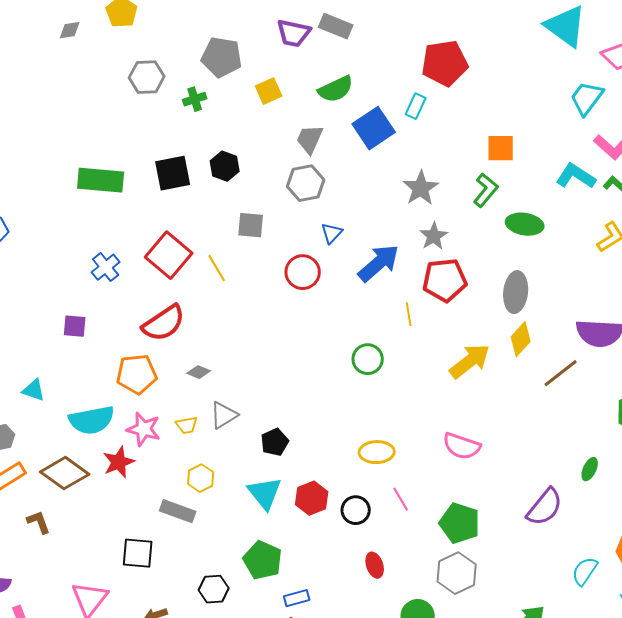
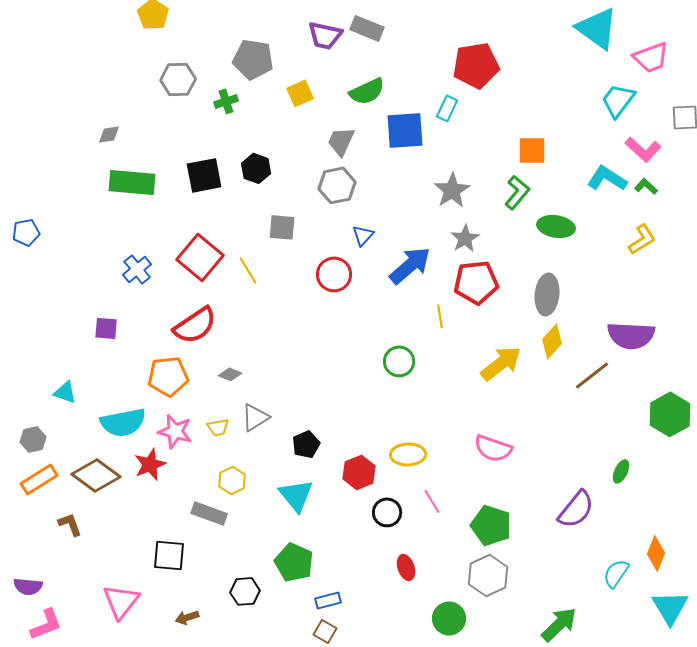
gray diamond: (70, 30) -> (109, 134), moved
blue square: (374, 128) -> (405, 130), turned 30
red hexagon: (312, 498) -> (359, 472), moved

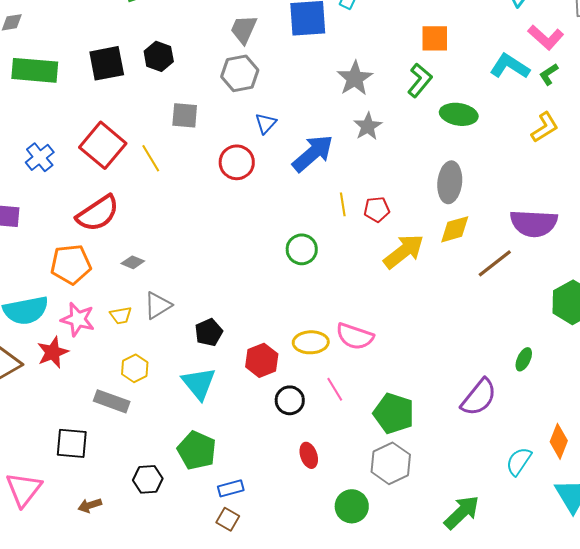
green L-shape: (646, 186) -> (549, 74), turned -75
red pentagon: (476, 282) -> (377, 209), moved, size x0.6
yellow diamond: (552, 341) -> (455, 229), turned 32
pink semicircle: (493, 448) -> (355, 336), moved

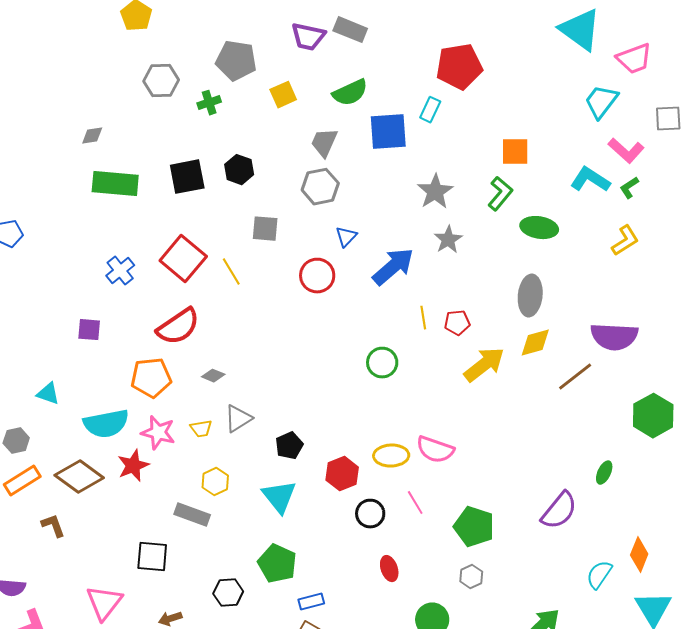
gray hexagon: (391, 463) -> (471, 577), size x0.6

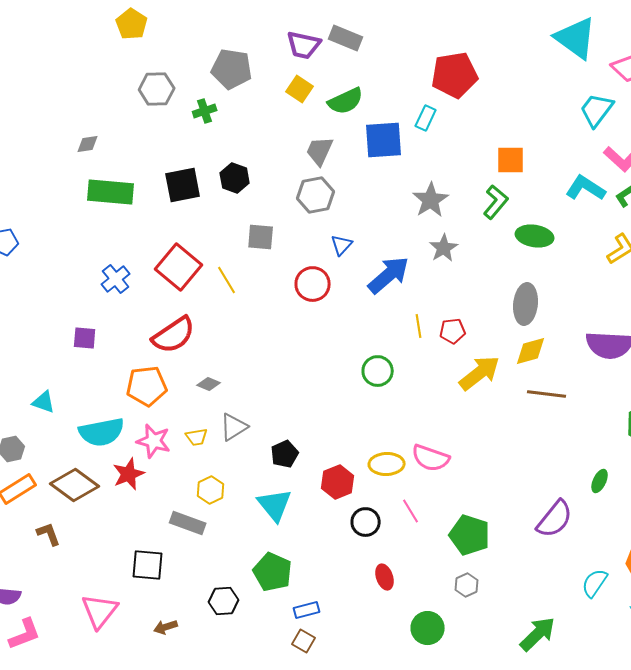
yellow square: (283, 95) -> (300, 89), moved, turned -32
brown line: (575, 377) -> (547, 394), moved, turned 45

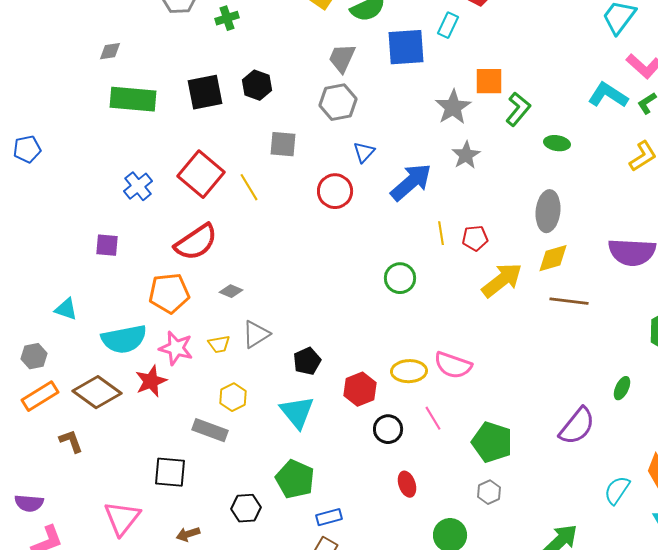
orange square: (511, 160) -> (489, 81), moved
green ellipse: (535, 236) -> (557, 143), size x0.7

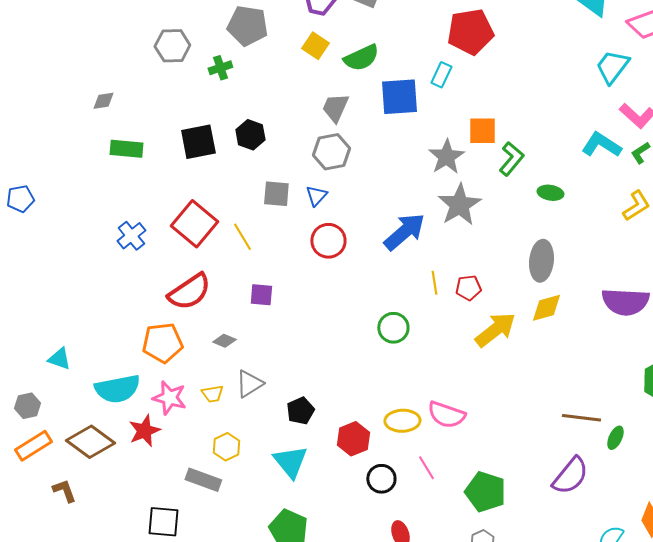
green rectangle: (133, 99) -> (126, 149), size x0.7
blue triangle: (364, 152) -> (316, 196), moved
gray star: (466, 155) -> (459, 205), size x1.5
purple square: (107, 245) -> (261, 295), moved
brown line: (569, 301) -> (581, 418), moved

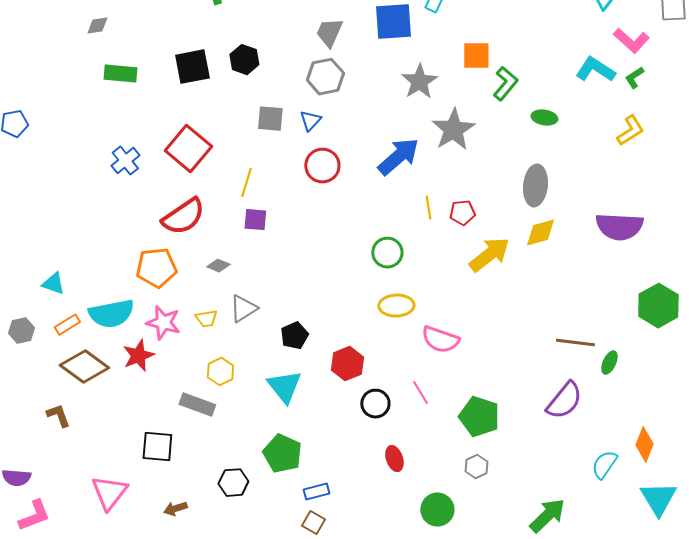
gray star: (446, 157) -> (419, 82), moved
yellow line: (242, 237) -> (246, 183), moved, turned 48
yellow ellipse: (402, 421) -> (396, 306), moved
orange rectangle: (33, 446) -> (67, 325), moved, size x0.7

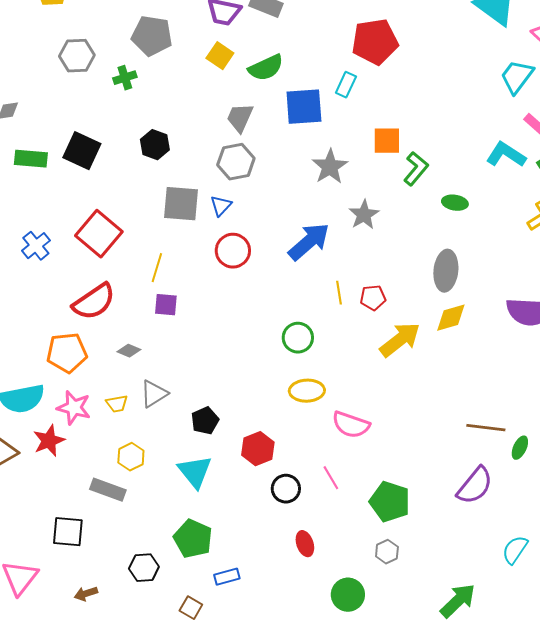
black square: (192, 67) -> (82, 151), moved, turned 36
gray square: (270, 119) -> (181, 204), size x1.4
gray star: (453, 130) -> (364, 215), size x0.7
brown square: (313, 523) -> (191, 608), moved

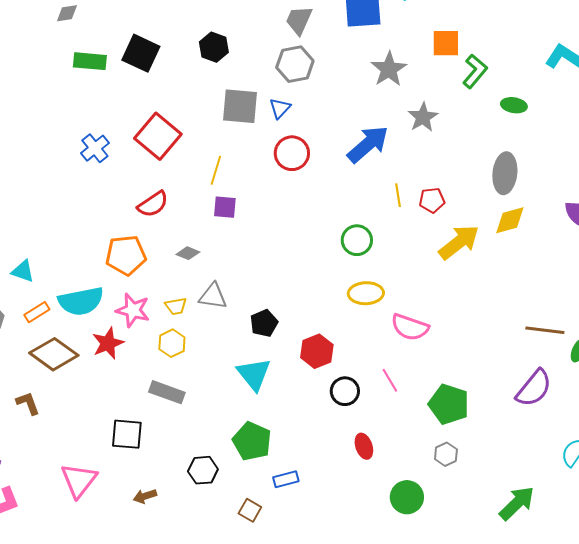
red semicircle: (94, 302) -> (153, 204), size x0.7
gray triangle: (154, 394) -> (213, 296), turned 40
yellow hexagon: (131, 457) -> (172, 343), moved

